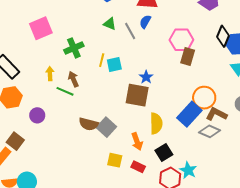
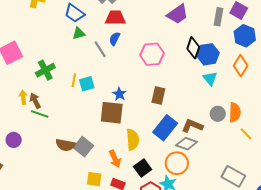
green triangle: (110, 24) -> (79, 33), moved, turned -32
brown rectangle: (188, 57) -> (158, 95), moved
brown arrow: (73, 79) -> (35, 101), moved
orange circle: (204, 98) -> (177, 163), moved

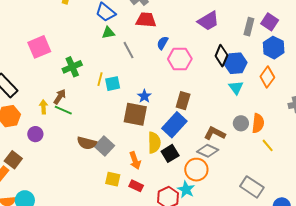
blue semicircle: (115, 39) -> (163, 43), moved
yellow arrow: (23, 97) -> (44, 107), moved
brown arrow: (35, 101) -> (60, 97), turned 56
blue rectangle: (165, 128) -> (174, 125), moved
black square: (143, 168) -> (170, 153), moved

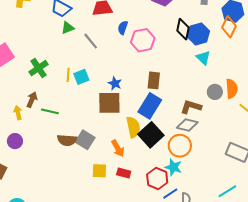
orange diamond: (267, 77) -> (229, 27), moved
green line: (63, 110) -> (50, 111), moved
black square: (170, 153) -> (151, 135), size x1.4

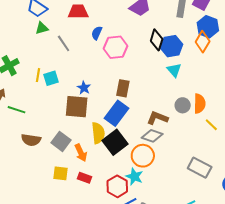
gray square: (85, 140) -> (61, 141), moved

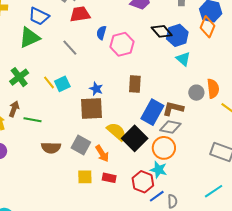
green triangle: (42, 28) -> (29, 37), moved, size x1.6
black diamond: (157, 40) -> (162, 31), turned -50
yellow line: (38, 75) -> (49, 82), turned -40
blue rectangle: (116, 113) -> (152, 112), moved
yellow semicircle: (98, 133) -> (117, 132), turned -35

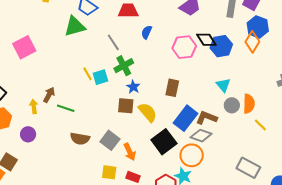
pink hexagon: (122, 44) -> (184, 47), moved
cyan triangle: (183, 59) -> (223, 85), moved
green cross: (19, 77) -> (124, 66), moved
brown square: (92, 108) -> (126, 106), size x0.7
yellow semicircle: (117, 132) -> (148, 112), moved

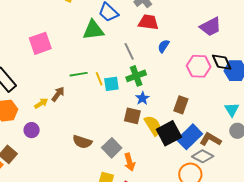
yellow arrow: (34, 106) -> (41, 103), turned 56
green line: (66, 108) -> (79, 74), moved, turned -36
black square: (164, 142) -> (169, 133), moved

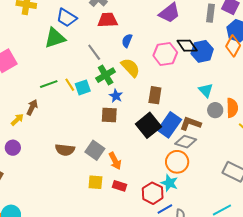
yellow semicircle: (153, 125) -> (130, 68), moved

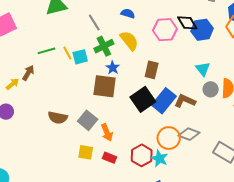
blue semicircle: (127, 41) -> (128, 13), turned 80
brown square: (109, 115) -> (105, 86), size x1.4
gray diamond: (186, 142) -> (189, 134), moved
red hexagon: (153, 193) -> (142, 155), moved

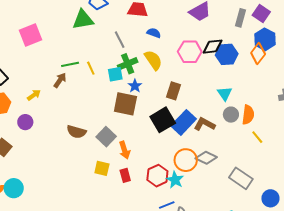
black diamond: (187, 23) -> (213, 47), turned -70
cyan square: (80, 57) -> (115, 74), moved
brown arrow: (28, 73) -> (60, 80), moved
red rectangle: (109, 158) -> (125, 175), turned 48

